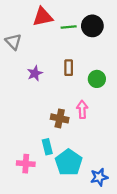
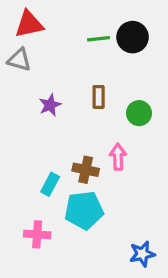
red triangle: (43, 17) -> (29, 24), moved
gray triangle: (13, 42) -> (19, 60), turned -30
cyan rectangle: (47, 147) -> (50, 184), moved, turned 42
cyan pentagon: (69, 162) -> (84, 210), moved, turned 30

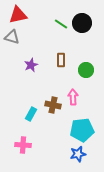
green line: (99, 39) -> (61, 24), turned 40
cyan pentagon: (84, 210) -> (82, 130), moved
blue star: (142, 254) -> (78, 154), moved

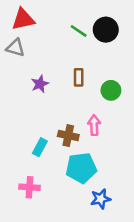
cyan pentagon: (82, 130) -> (81, 168), moved

